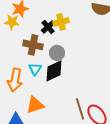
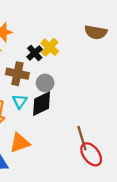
yellow cross: (61, 22) -> (50, 47), turned -35
brown line: (80, 109) -> (82, 138), moved

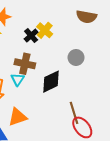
brown cross: (17, 74) -> (25, 64), moved
gray circle: (45, 83) -> (76, 57), moved
black diamond: (42, 104) -> (51, 82), moved

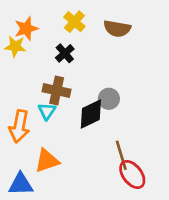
brown semicircle: (86, 17) -> (117, 29), moved
yellow cross: (45, 30) -> (74, 22), moved
gray circle: (76, 57) -> (109, 99), moved

